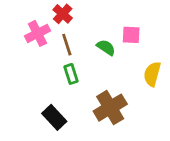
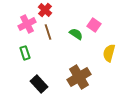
pink square: (131, 35) -> (94, 25), turned 32
green rectangle: (71, 74) -> (25, 53), moved

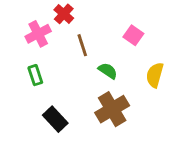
brown line: (48, 32) -> (82, 45), moved
green semicircle: (76, 34) -> (108, 71), moved

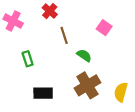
pink cross: (38, 34) -> (13, 21), moved, turned -36
yellow semicircle: (155, 75) -> (121, 92), moved
black rectangle: (55, 119) -> (43, 93), turned -48

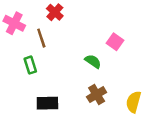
pink square: (104, 28) -> (115, 42), moved
brown line: (64, 35) -> (41, 38), moved
brown cross: (87, 85) -> (97, 95), size x0.7

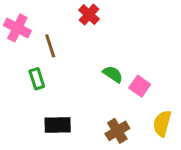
red cross: (55, 12) -> (89, 15), moved
pink square: (115, 42) -> (140, 86), moved
brown cross: (97, 95) -> (117, 131), moved

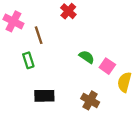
yellow semicircle: (162, 123) -> (124, 82), moved
brown cross: (117, 131) -> (90, 100), turned -30

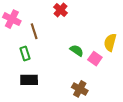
yellow semicircle: (124, 82) -> (110, 42), moved
black rectangle: (44, 96) -> (29, 80), moved

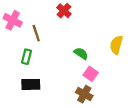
green rectangle: (25, 54) -> (27, 57), turned 32
pink square: (95, 59) -> (91, 74), moved

